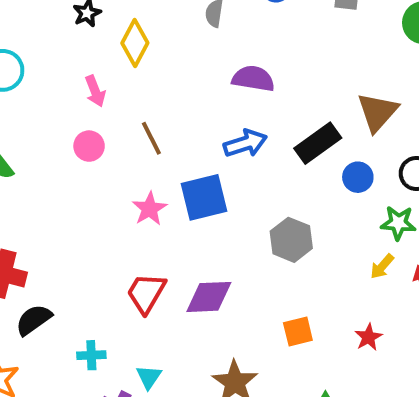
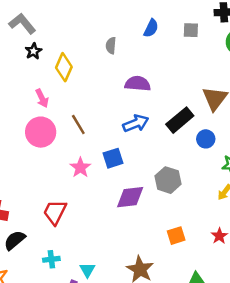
pink circle: (89, 146) -> (41, 132), size x1.6
blue square: (204, 197) -> (113, 158), size x0.7
red trapezoid: (146, 293) -> (55, 212), moved
purple diamond: (209, 297) -> (130, 197), moved

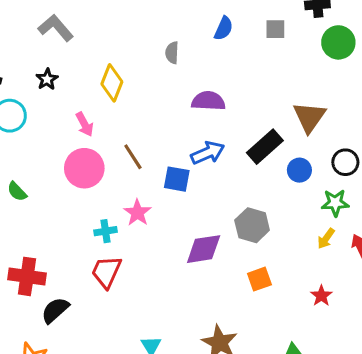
black star: (34, 51) -> (47, 79), moved
blue square: (113, 158) -> (177, 179), moved, turned 30
orange square: (176, 236) -> (259, 279), moved
cyan cross: (51, 259) -> (105, 231), moved

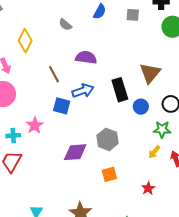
gray semicircle: (172, 53) -> (65, 25), turned -56
black rectangle: (265, 147) -> (120, 90), turned -70
brown line: (133, 157) -> (54, 74), moved

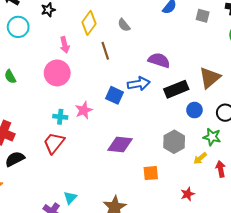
gray semicircle: (65, 25) -> (124, 25), moved
purple semicircle: (86, 57) -> (159, 60), moved
brown line: (54, 74) -> (105, 51), moved
black rectangle: (120, 90) -> (176, 89), turned 75
gray hexagon: (108, 139) -> (174, 142), moved

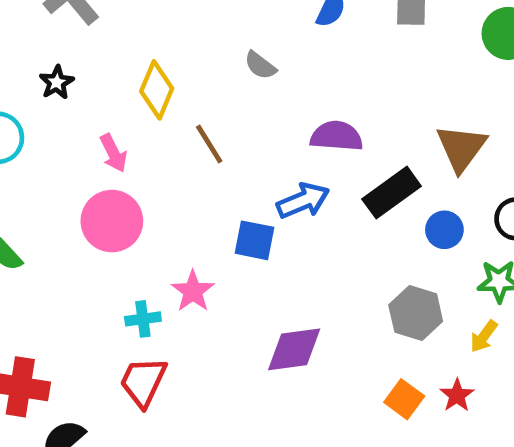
gray semicircle: (124, 25) -> (260, 65), moved
orange square: (151, 173) -> (404, 399), moved, turned -35
red star: (188, 194) -> (457, 395), moved

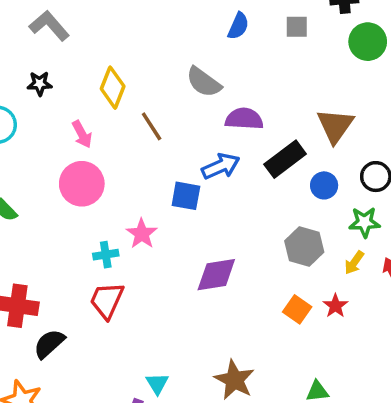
gray semicircle: (260, 65) -> (204, 82), moved, size x1.5
black star: (57, 82) -> (40, 84), turned 30

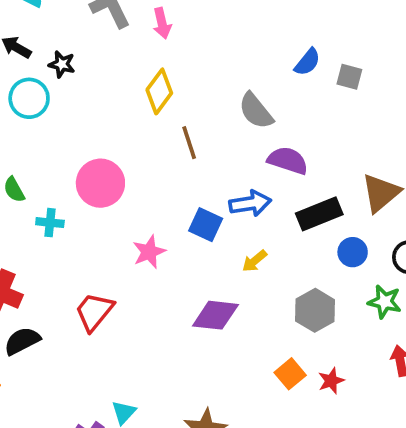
gray square: (297, 27) -> (349, 77), moved
black star: (40, 84) -> (62, 64), moved
pink arrow: (82, 134) -> (162, 23), moved
cyan cross: (106, 255) -> (50, 223), moved
yellow arrow: (354, 263) -> (254, 261), moved

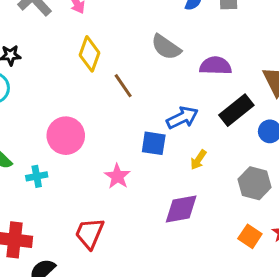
purple semicircle: (288, 160) -> (215, 66), moved

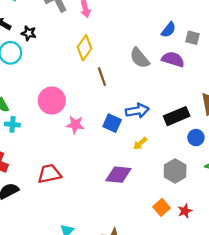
purple semicircle: (215, 66) -> (173, 59), moved
cyan cross: (37, 176) -> (12, 124), moved
pink star: (117, 176) -> (75, 125), moved, turned 30
red trapezoid: (90, 233) -> (49, 174), turned 40

